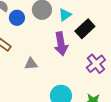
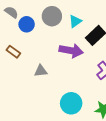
purple arrow: (61, 44) -> (71, 51), turned -70

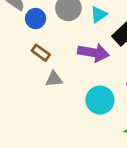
brown rectangle: (13, 52) -> (41, 53), moved
cyan circle: (71, 103) -> (100, 100), moved

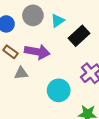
purple arrow: (93, 53) -> (37, 52), moved

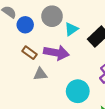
cyan triangle: (58, 21) -> (71, 29), moved

